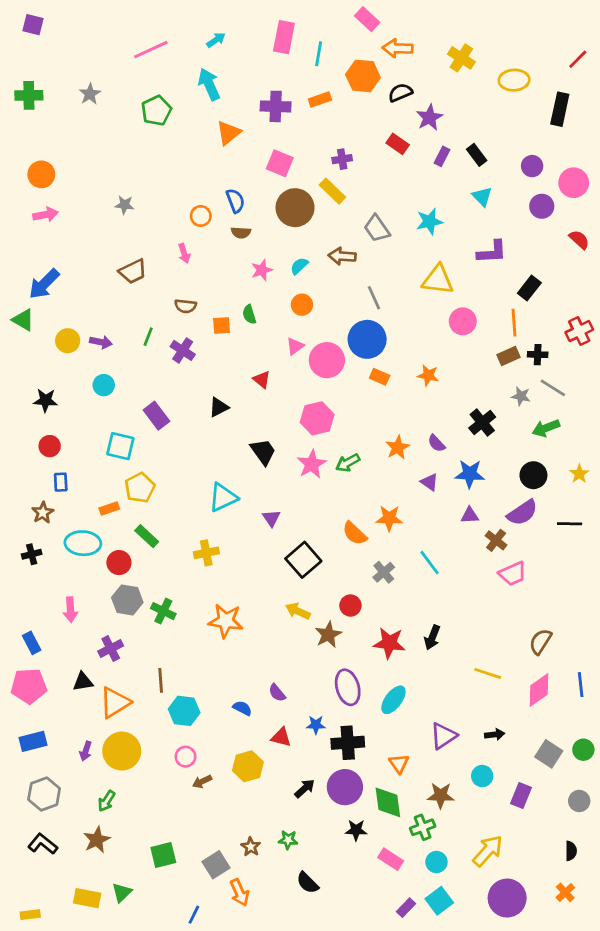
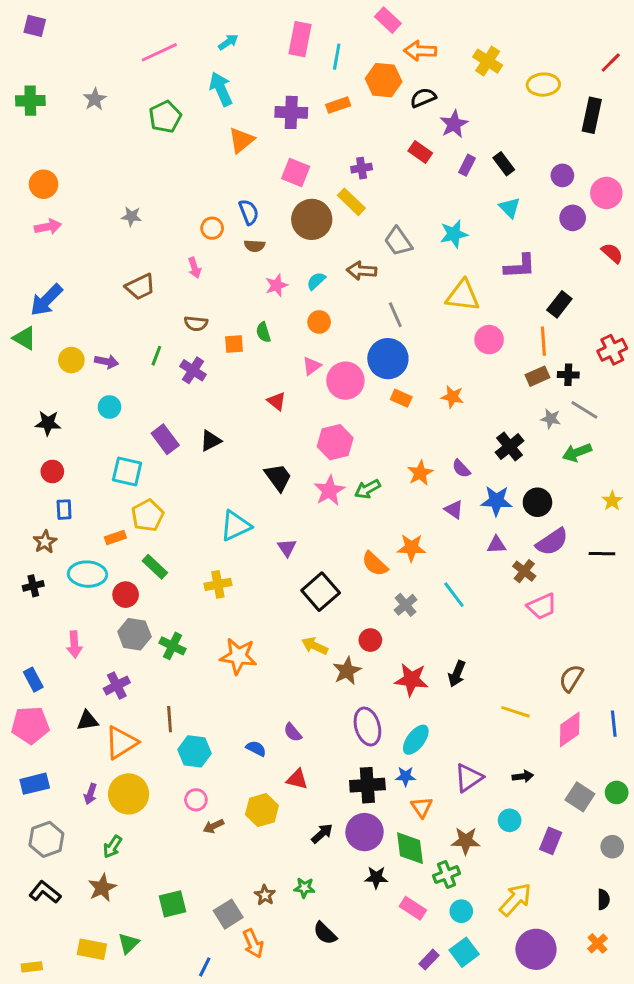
black triangle: (219, 407) -> (211, 441), moved
black circle: (533, 475) -> (537, 502), moved
blue star: (316, 725) -> (406, 776), moved

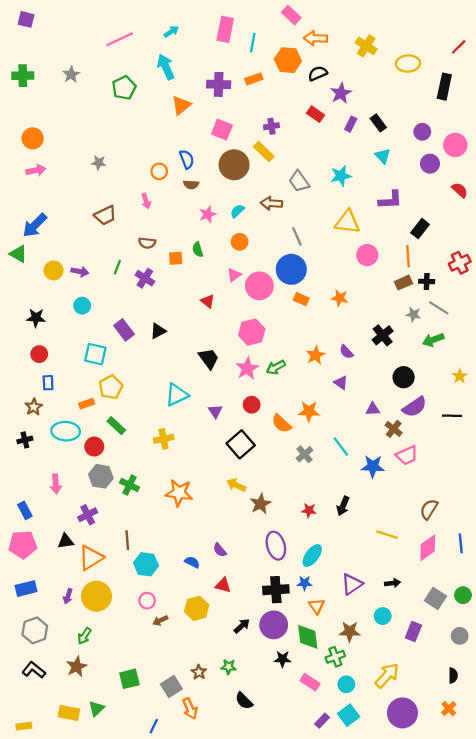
blue star: (496, 501) -> (373, 466), moved
red circle: (370, 640) -> (252, 405), moved
red star: (411, 680) -> (309, 510), size x0.6

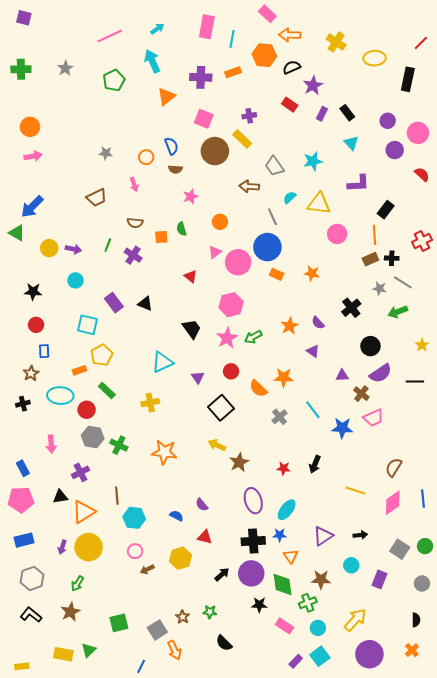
gray star: (99, 163) -> (106, 153), moved
cyan semicircle: (237, 211) -> (290, 198), moved
black triangle: (158, 331) -> (145, 304), turned 49

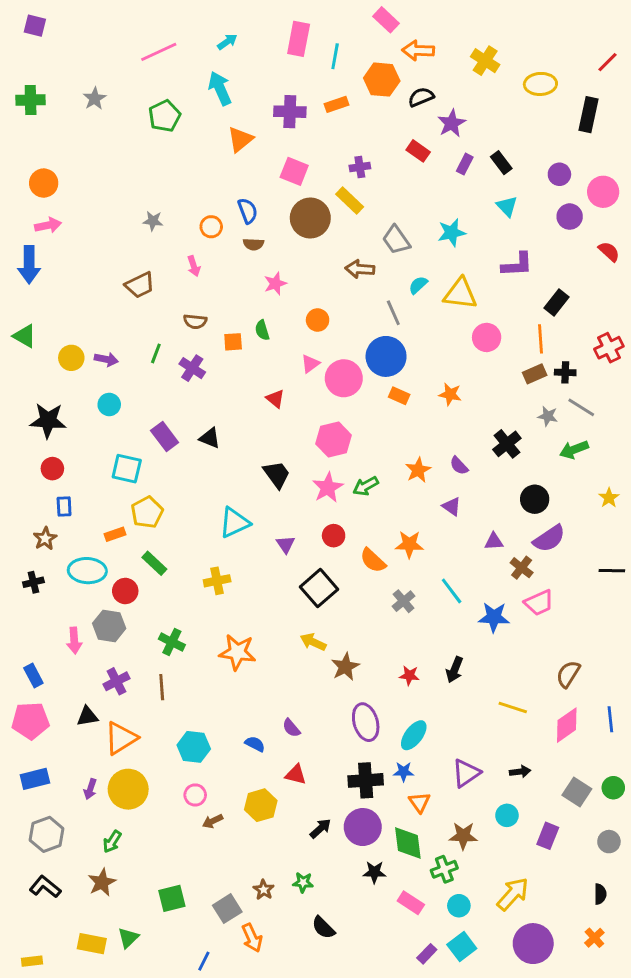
blue arrow: (32, 207) -> (29, 265), moved, turned -45
black star: (33, 292) -> (48, 421), size x1.4
black line: (415, 381) -> (612, 571), moved
gray hexagon: (93, 437) -> (109, 626), moved
brown line: (117, 496) -> (162, 687), moved

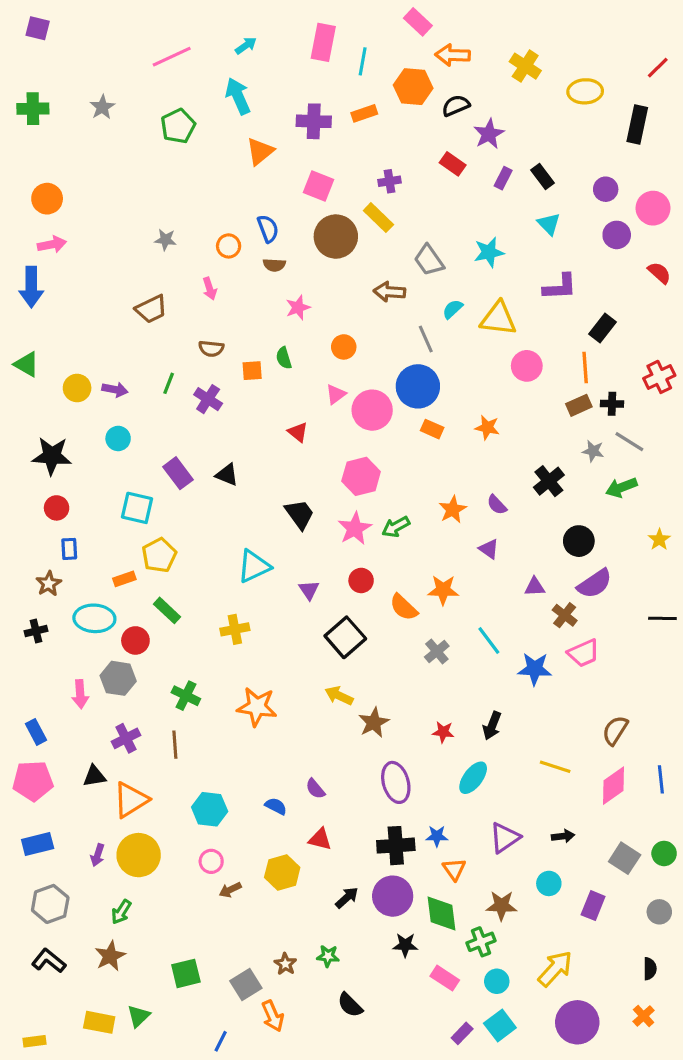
cyan ellipse: (414, 735) -> (473, 778), moved

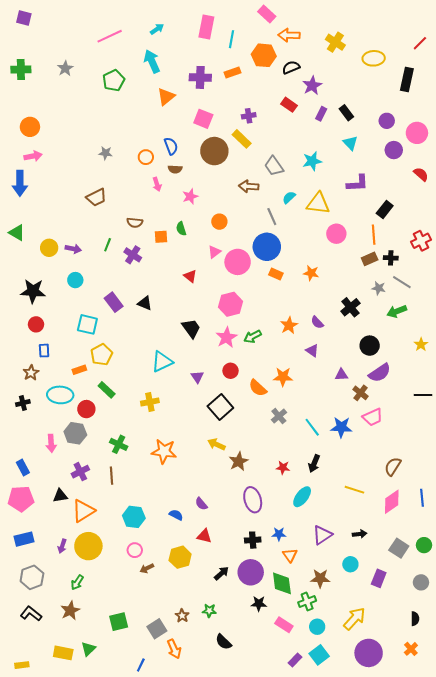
pink arrow: (210, 289) -> (157, 184), moved
cyan line: (489, 640) -> (312, 427), moved
black cross: (396, 846) -> (253, 540), size x0.7

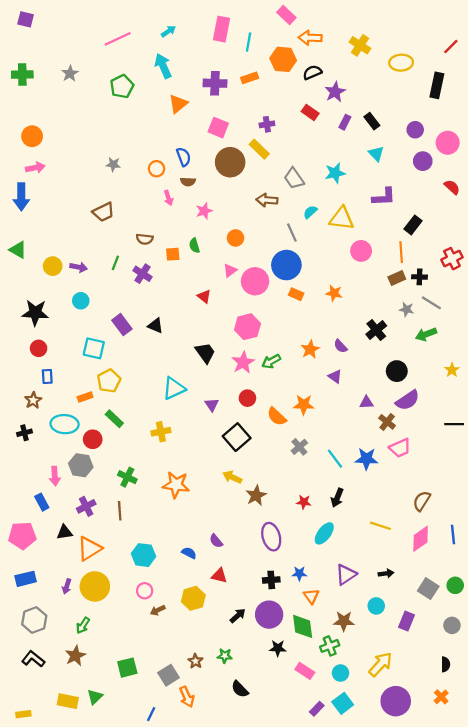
blue rectangle: (23, 467) -> (42, 502), moved

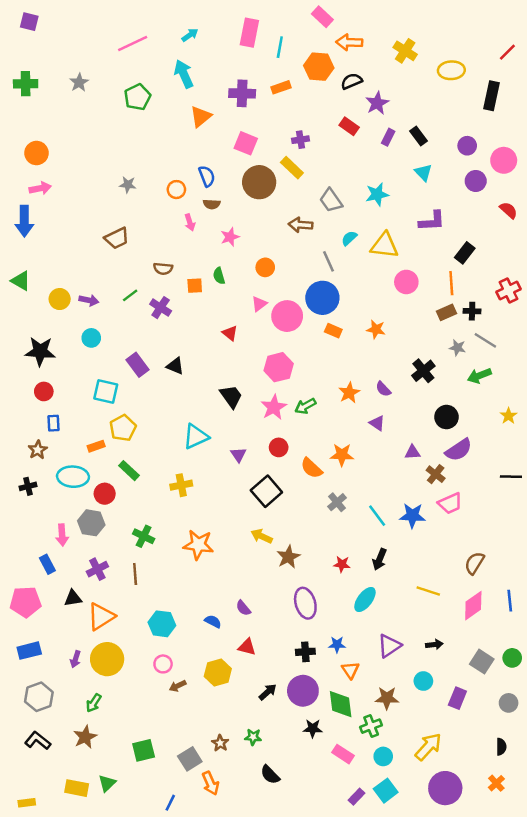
green line: (115, 263) -> (130, 295), turned 32

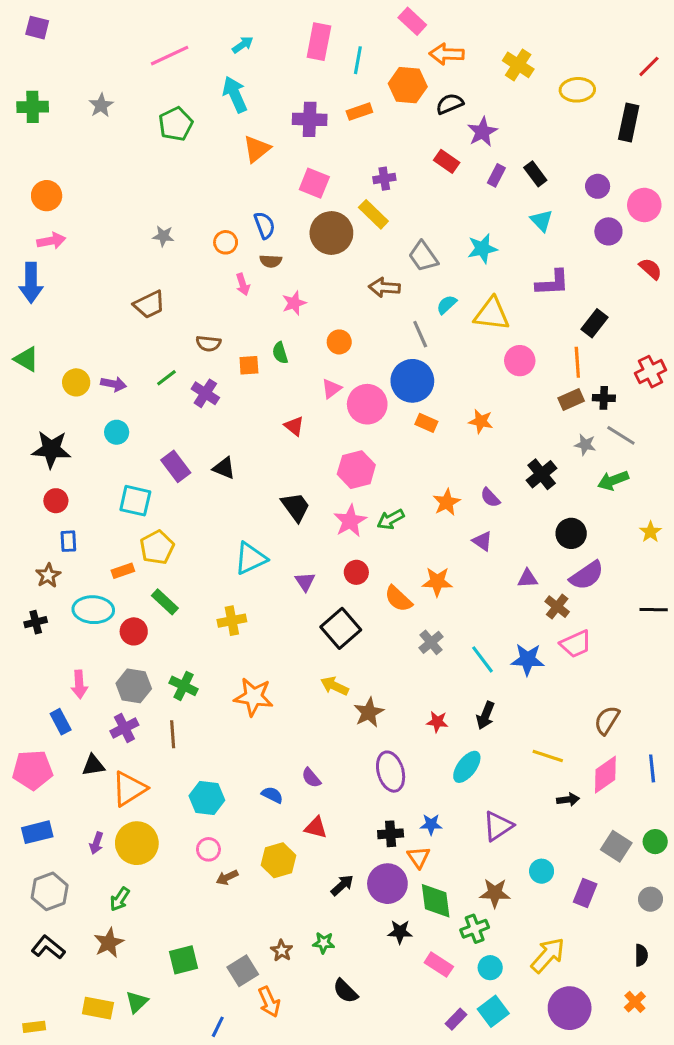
gray hexagon: (91, 523) -> (134, 686), moved
black arrow: (434, 645) -> (568, 800), moved
orange triangle: (350, 670) -> (419, 857), moved

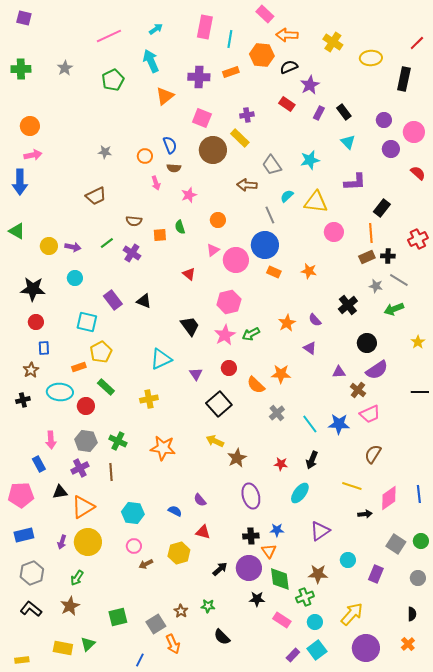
brown semicircle: (607, 720) -> (373, 454), moved

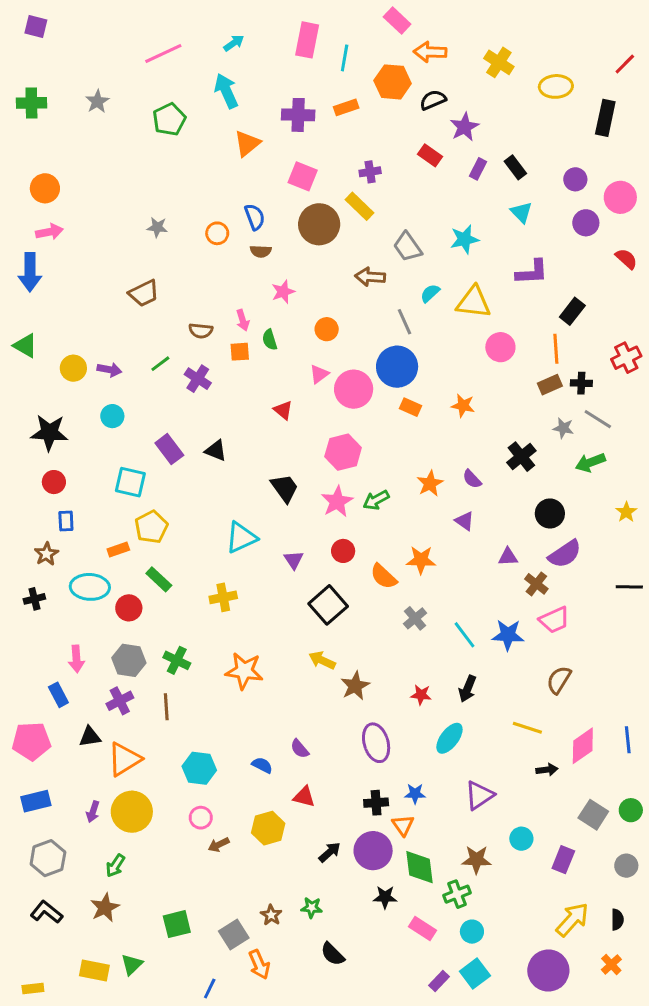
pink arrow: (156, 183) -> (243, 320), moved
yellow arrow: (352, 614) -> (572, 920), moved

